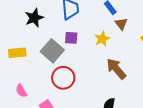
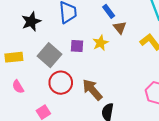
purple square: (71, 38) -> (77, 46), moved
brown arrow: (116, 69) -> (92, 90), moved
pink semicircle: (21, 91) -> (18, 87), moved

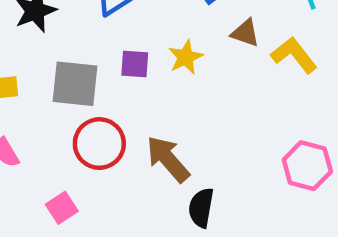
brown triangle: (120, 28) -> (245, 33), moved, turned -32
gray square: (50, 55) -> (75, 84), turned -35

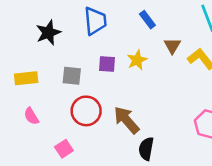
brown triangle: (245, 33) -> (172, 46), turned 42
gray square: (75, 84) -> (72, 76), size x0.7

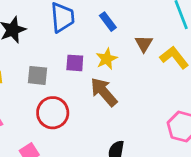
blue rectangle: (147, 20) -> (108, 22), moved
brown arrow: (127, 120) -> (104, 92), moved

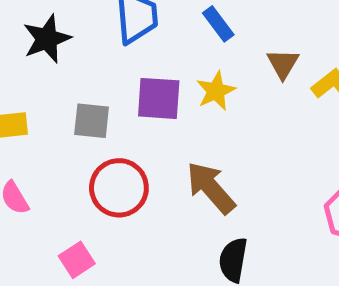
purple square: (75, 63) -> (159, 98), size x1.4
brown arrow: (104, 92) -> (211, 188), moved

